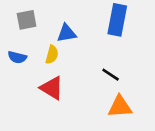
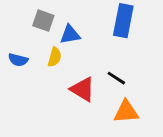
gray square: (27, 20) -> (43, 21), moved, turned 30
red triangle: (52, 88) -> (83, 89), moved

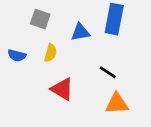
blue triangle: (70, 35) -> (80, 32), moved
red triangle: (83, 89) -> (62, 89), moved

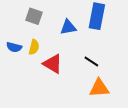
yellow semicircle: (51, 53) -> (34, 47), moved
red triangle: (62, 89) -> (53, 64), moved

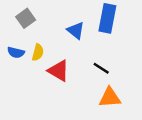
gray square: (34, 16) -> (26, 18), moved, turned 35
blue triangle: (68, 27) -> (76, 30), turned 49

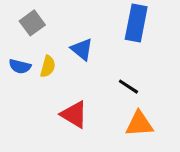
blue triangle: (76, 30) -> (82, 49), moved
red triangle: (59, 71) -> (74, 114), moved

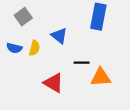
black line: (128, 87) -> (82, 63), moved, turned -32
orange triangle: (139, 124) -> (101, 77), moved

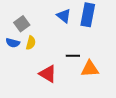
gray square: (23, 17) -> (22, 24), moved
blue triangle: (59, 36) -> (64, 16), moved

